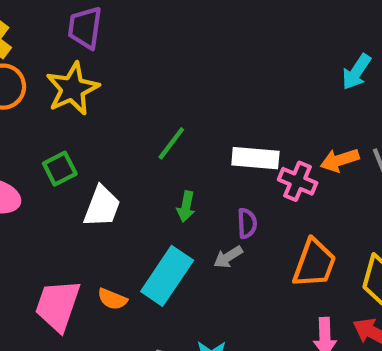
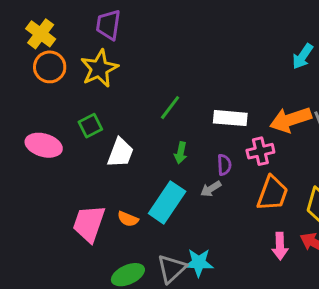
orange arrow: (340, 160) -> (290, 120), size x1.5
pink cross: (298, 181) -> (260, 151), moved, turned -36

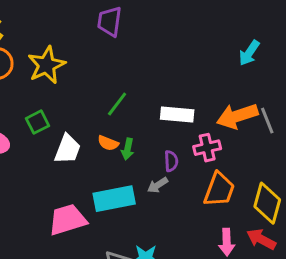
purple trapezoid: (108, 25) -> (110, 21), moved
cyan rectangle: (167, 202) -> (114, 199), turned 45
orange semicircle: (128, 219) -> (108, 143), moved
pink trapezoid: (89, 223) -> (68, 220), moved, turned 54

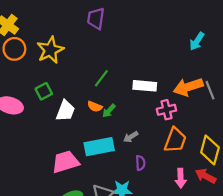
green arrow: (128, 149) -> (109, 111), turned 32
purple semicircle: (171, 161) -> (140, 163), moved

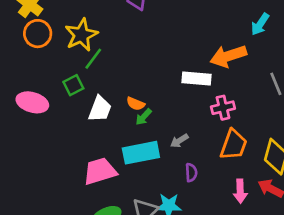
green line: (101, 78) -> (93, 59), moved
orange arrow: (188, 87) -> (228, 56), moved
green arrow: (109, 111) -> (144, 117), moved

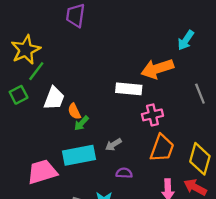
orange semicircle: (136, 104) -> (74, 111), turned 42
white trapezoid: (100, 109) -> (54, 98), moved
purple semicircle: (191, 173) -> (124, 173), turned -84

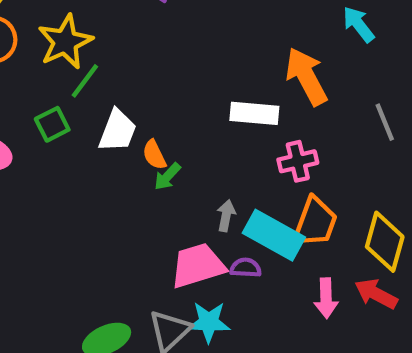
cyan arrow: (186, 40) -> (359, 24), turned 108
orange arrow: (157, 69) -> (306, 77), turned 80
gray arrow: (113, 145) -> (226, 216), turned 133
cyan rectangle: (79, 155) -> (274, 235), moved, turned 40
pink trapezoid: (42, 172) -> (198, 266), moved

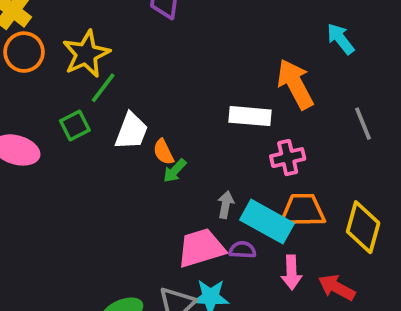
orange trapezoid: (315, 222) -> (303, 210), turned -111
red arrow: (376, 294) -> (337, 287), moved
pink arrow: (326, 298) -> (291, 272), moved

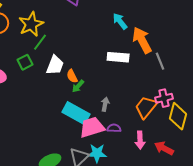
cyan arrow: (340, 39) -> (120, 21), moved
gray line: (363, 124) -> (160, 61), moved
pink cross: (288, 158) -> (164, 98), moved
orange trapezoid: (303, 210) -> (146, 107), turned -50
cyan rectangle: (267, 222) -> (76, 113), moved

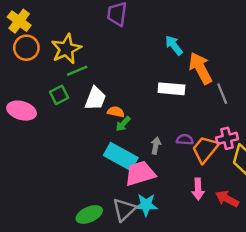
green line: (40, 42) -> (77, 71), turned 30
orange semicircle: (72, 76) -> (116, 112), turned 128
purple semicircle: (114, 128) -> (185, 140), moved

